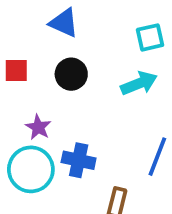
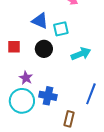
cyan square: (150, 37) -> (61, 29), moved

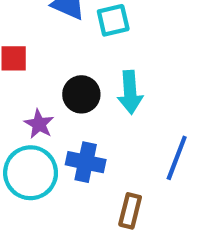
black circle: (44, 49) -> (81, 94), moved
cyan arrow: (81, 54) -> (130, 92), moved, turned 108

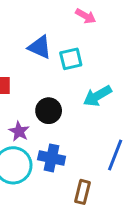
cyan arrow: (130, 92) -> (97, 96), moved, turned 64

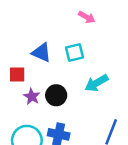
blue triangle: (40, 47) -> (42, 53), moved
purple star: (19, 131) -> (32, 96), moved

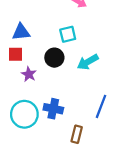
blue triangle: (42, 53) -> (21, 32), moved, turned -30
black circle: (56, 95) -> (54, 58), moved

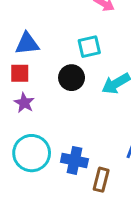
purple star: (29, 74) -> (24, 103), moved
blue cross: (53, 109) -> (74, 160), moved

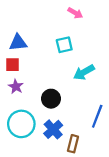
black circle: (72, 78) -> (51, 99), moved
blue cross: (74, 160) -> (53, 129), turned 36

